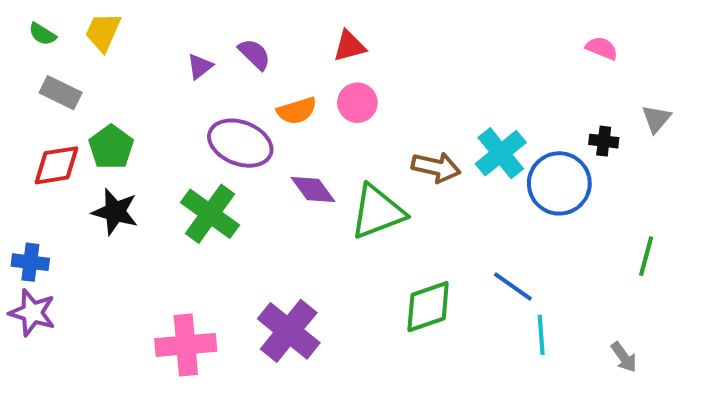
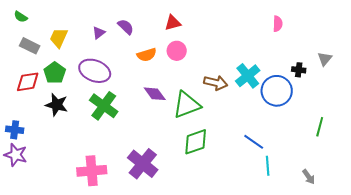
yellow trapezoid: (103, 32) -> (59, 38), moved
pink semicircle: (602, 48) -> (278, 24), moved, turned 70
purple ellipse: (240, 143) -> (95, 71), moved
green diamond: (428, 307) -> (196, 142), moved

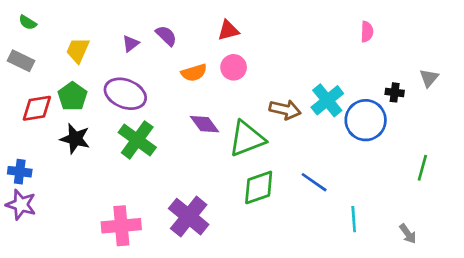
gray rectangle: (30, 46) -> (21, 61), moved
blue line: (254, 142) -> (314, 182), moved

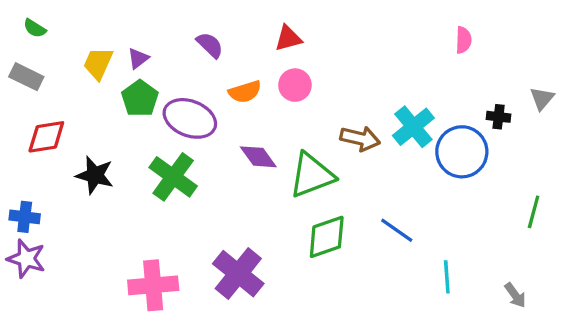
purple triangle: (131, 44) -> (138, 58), moved
purple ellipse: (125, 94) -> (190, 118), moved
green pentagon: (72, 96) -> (140, 98), moved

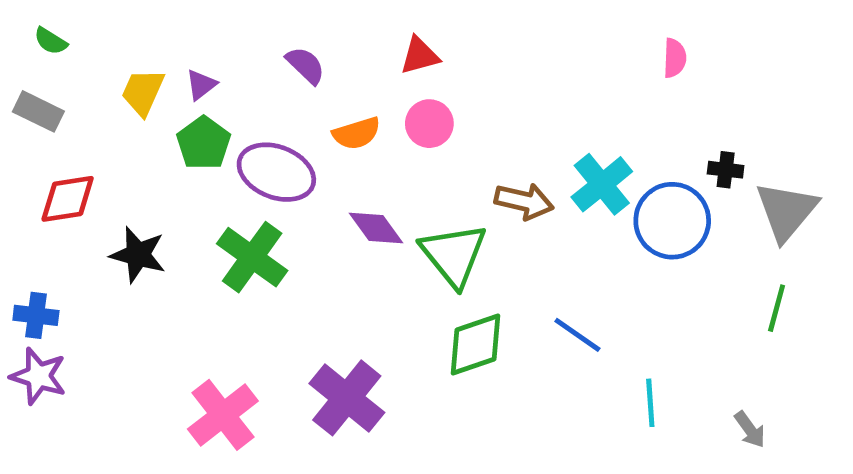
gray triangle: (542, 98) -> (786, 211), moved, size x1.8
green triangle: (312, 175) -> (454, 255), turned -48
pink cross: (153, 285) -> (223, 415), turned -33

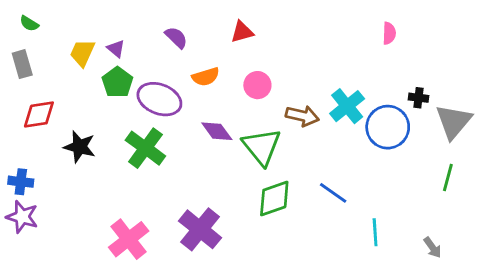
purple triangle: (201, 85) -> (116, 49), turned -42
gray rectangle: (38, 111) -> (22, 64), turned 48
pink circle: (429, 124) -> (257, 85), moved

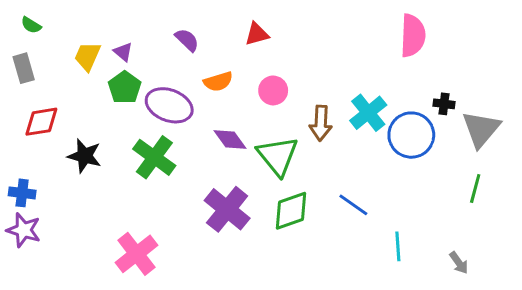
pink semicircle: (389, 33) -> (413, 36), size x1.8
brown arrow: (302, 116) -> (321, 123), turned 80
purple cross: (200, 229) -> (227, 209), moved

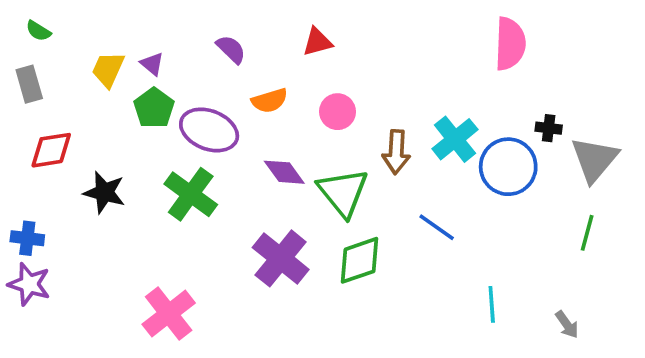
blue line: (353, 205) -> (437, 227), moved

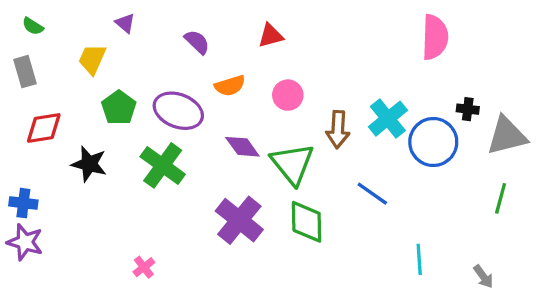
purple triangle: (152, 64) -> (125, 23), moved
green pentagon: (154, 108) -> (119, 108), moved
gray triangle: (594, 159) -> (507, 136), turned 36
green diamond: (360, 260) -> (307, 222), turned -72
pink cross: (169, 314) -> (144, 267), size x0.5

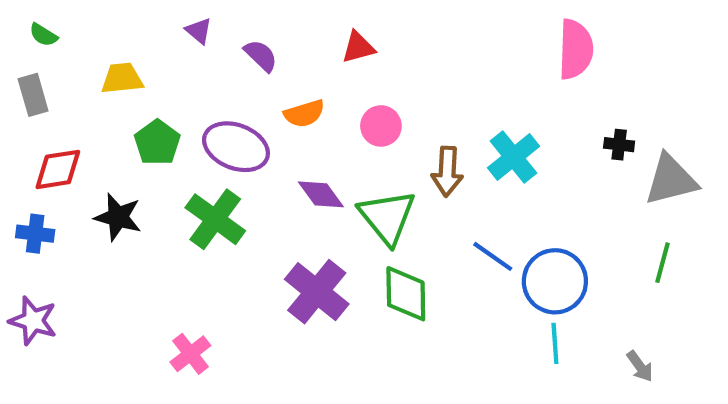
purple triangle: (125, 23) -> (199, 31), moved
yellow trapezoid: (92, 59) -> (122, 78), turned 60
blue circle: (433, 142) -> (555, 281), moved
blue cross: (23, 203) -> (35, 234), moved
pink cross: (144, 267) -> (190, 354), size x1.4

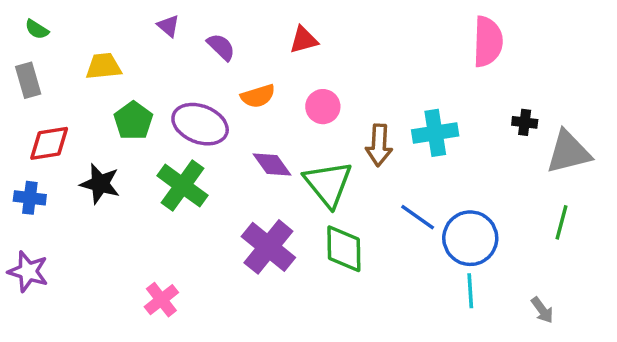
cyan cross: (513, 157) -> (435, 133), turned 30

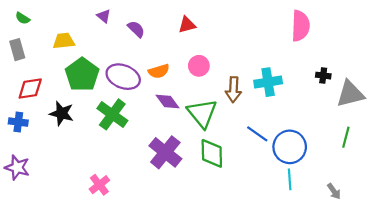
orange semicircle: (258, 96) -> (159, 71), moved
green pentagon: (133, 121) -> (82, 74), size x1.4

